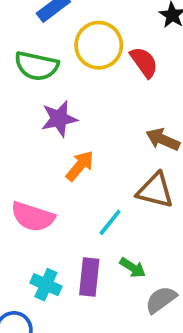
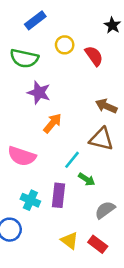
yellow circle: (99, 45) -> (65, 45), size x0.6
purple star: (59, 119) -> (39, 93), turned 30
green arrow: (133, 268) -> (87, 179), moved

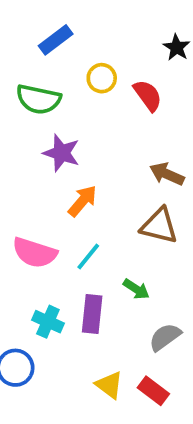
cyan line: (72, 160) -> (88, 256), moved

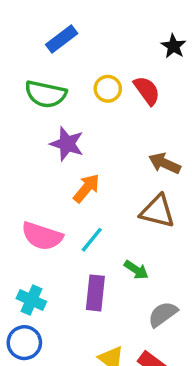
yellow circle: (102, 78) -> (108, 89), moved
cyan cross: (48, 322) -> (31, 300), moved

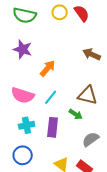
purple star: (67, 144) -> (23, 49), moved
brown triangle: (157, 211) -> (88, 95), moved
cyan cross: (31, 300) -> (27, 125), moved, turned -35
blue circle: (24, 343) -> (23, 155), moved

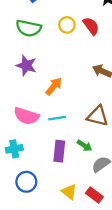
cyan line: (51, 97) -> (57, 118), turned 42
green arrow: (76, 114) -> (84, 146), moved
cyan cross: (27, 125) -> (14, 149), moved

